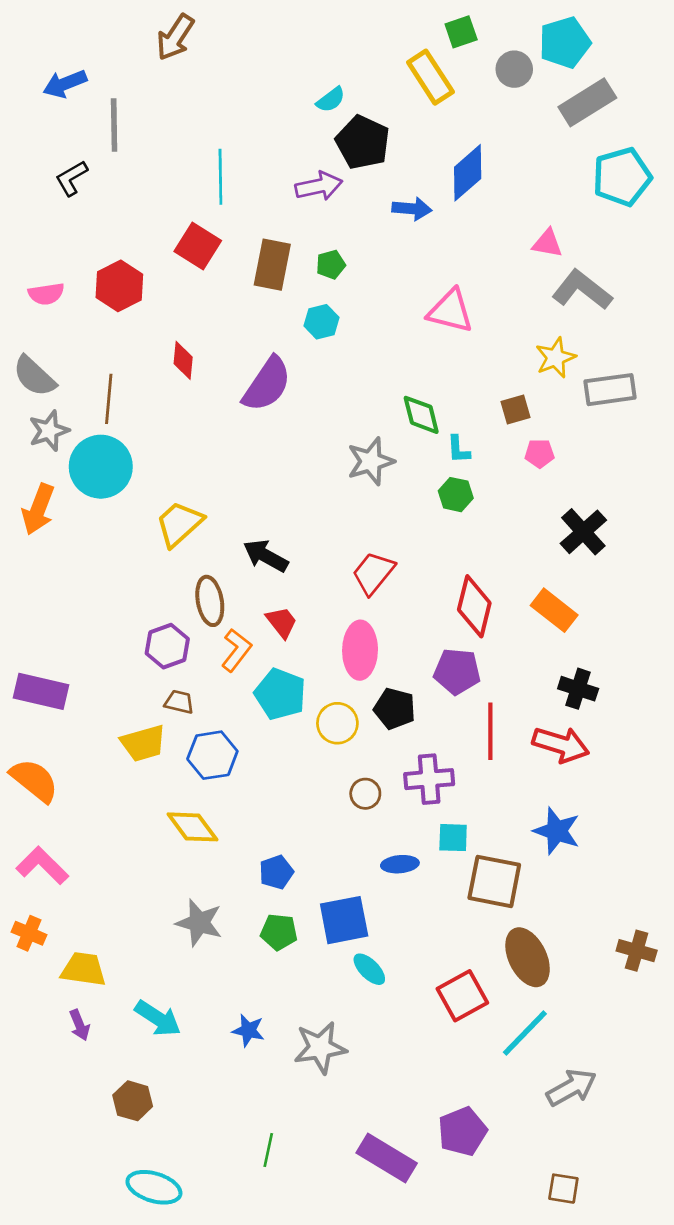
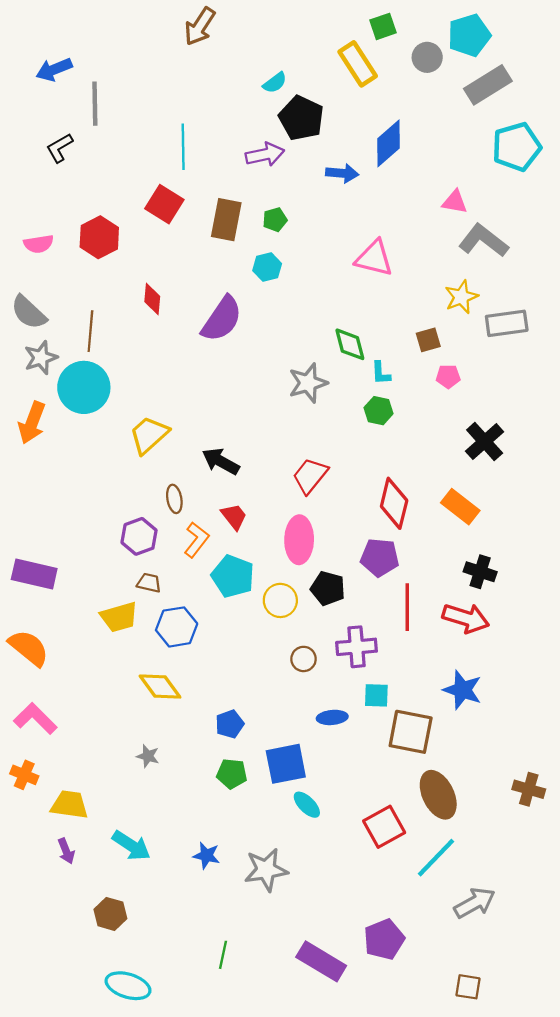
brown arrow: (175, 37) -> (200, 26), moved
brown ellipse: (210, 601) -> (174, 499), size x0.7
gray star: (199, 923) -> (148, 756), moved, size x0.6

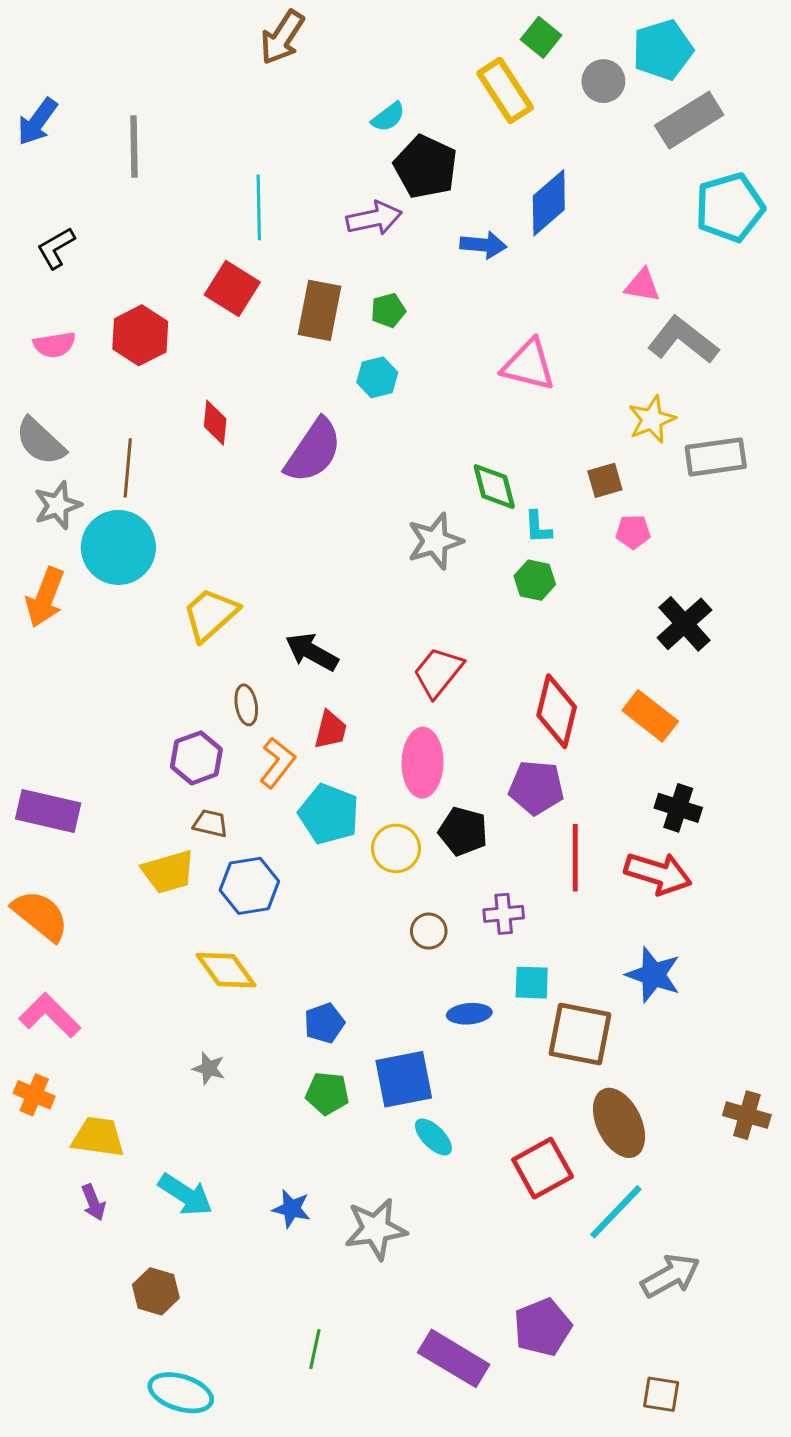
green square: (383, 26) -> (541, 37), turned -32
blue arrow: (54, 69) -> (37, 122), moved, turned -32
black L-shape: (60, 148) -> (56, 248), moved
red trapezoid: (234, 517) -> (330, 730), turned 52
purple cross: (357, 647) -> (504, 914), size x0.7

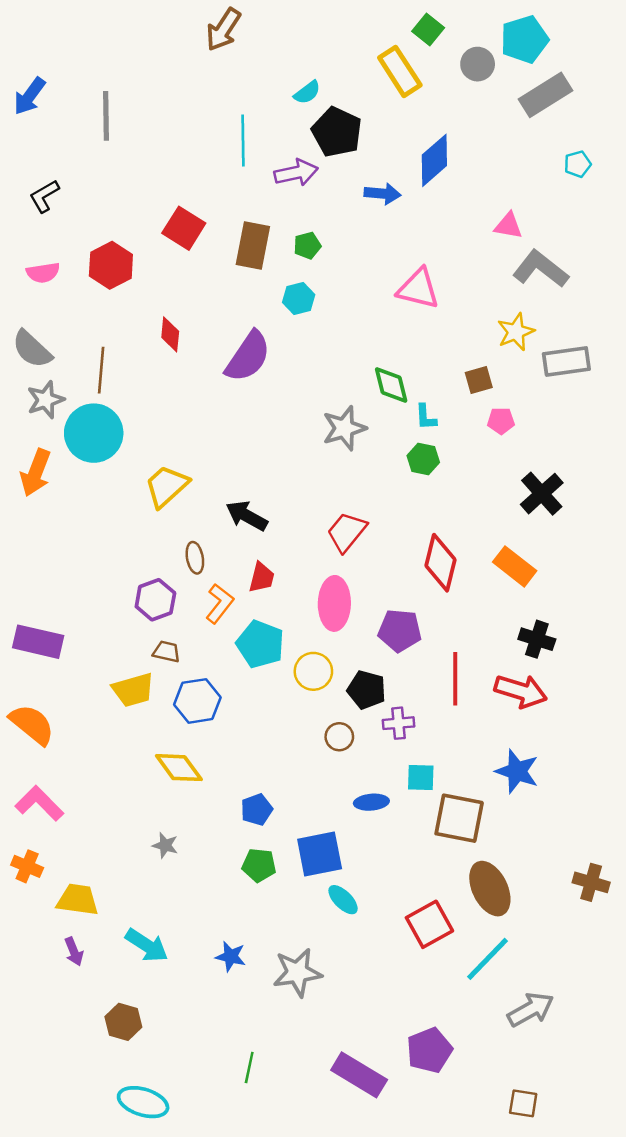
cyan line: (259, 207) -> (243, 141), moved
cyan pentagon: (730, 207) -> (578, 164), size x0.5
purple pentagon: (536, 788) -> (400, 631), moved
black pentagon: (463, 831) -> (366, 690), moved

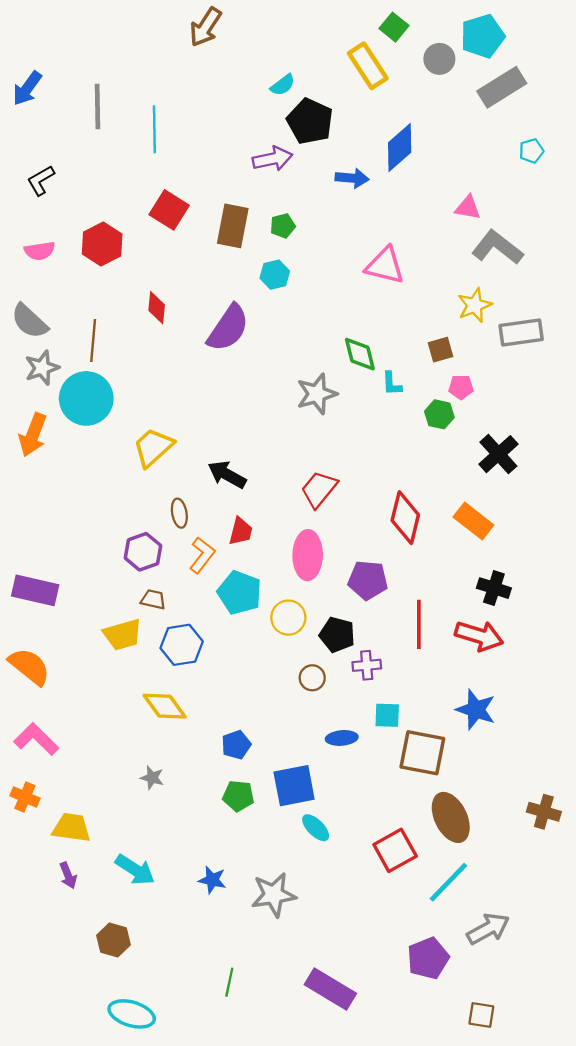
cyan line: (243, 141) -> (154, 129), moved
green hexagon: (423, 459) -> (439, 414), moved
purple pentagon: (429, 1050) -> (428, 958), moved

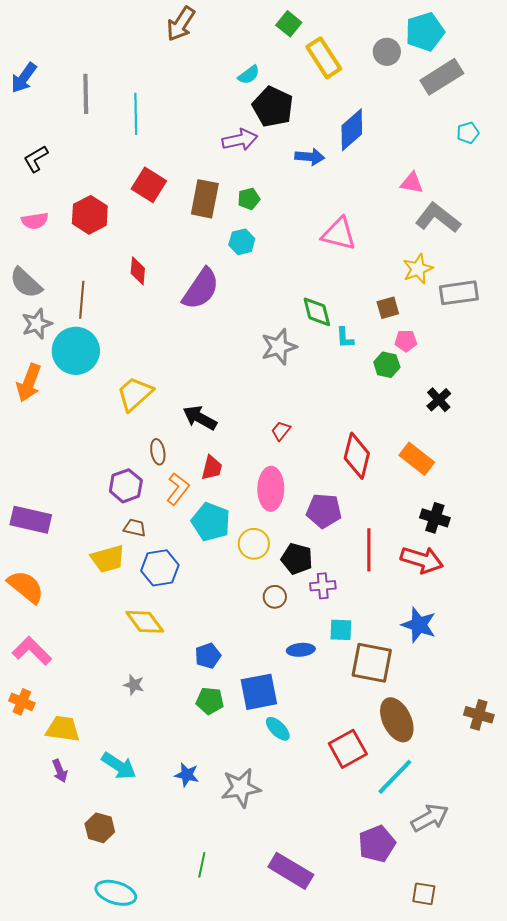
green square: (394, 27) -> (289, 24), moved
black cross: (498, 454) -> (439, 400), size x0.7
red trapezoid: (319, 489) -> (281, 431), size x0.6

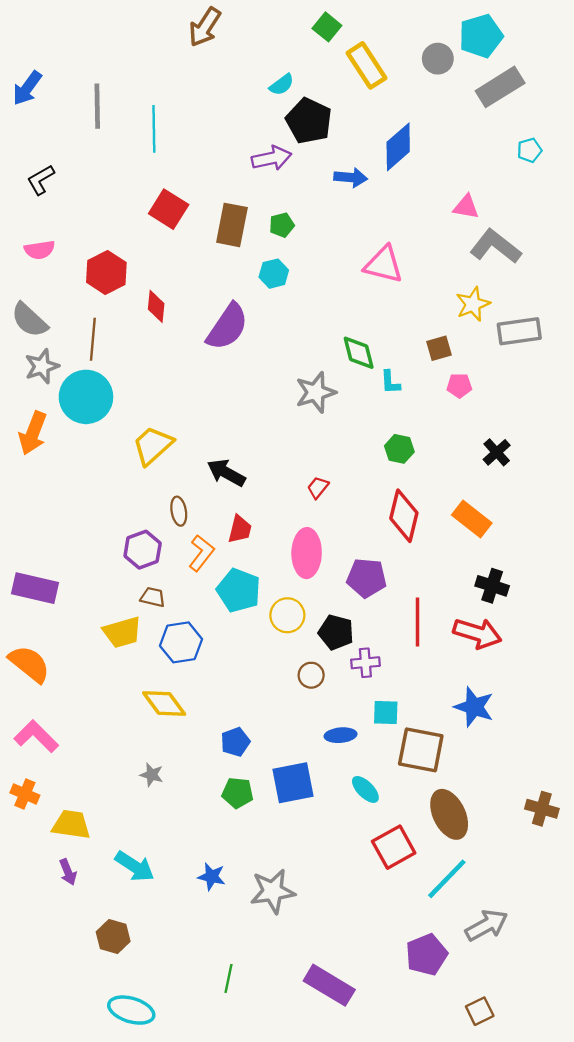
red hexagon: (90, 215) -> (106, 272), moved
green hexagon: (387, 365) -> (399, 449), moved
cyan ellipse: (278, 729) -> (365, 789), moved
brown square: (424, 894) -> (480, 1011), turned -35

